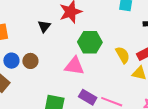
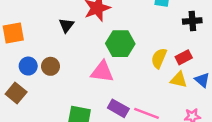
yellow semicircle: (123, 55) -> (159, 58), turned -126

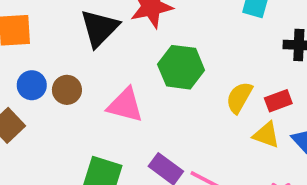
black triangle: (66, 25) -> (100, 28), size x1.6
pink triangle: (102, 72) -> (125, 105), moved

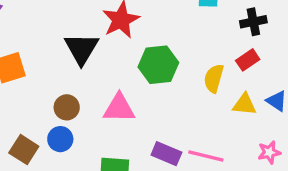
blue circle: (32, 85) -> (60, 139), moved
red rectangle: (278, 101) -> (248, 60), moved

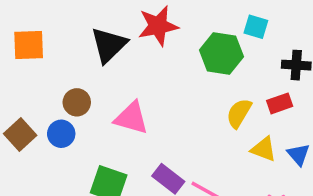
green hexagon: (158, 65) -> (221, 53), moved

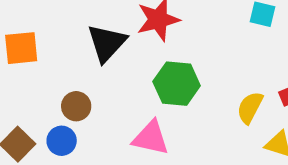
green hexagon: (221, 53) -> (177, 84), moved
pink triangle: (131, 118) -> (151, 138), moved

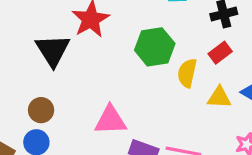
green hexagon: (177, 84) -> (155, 47), moved

